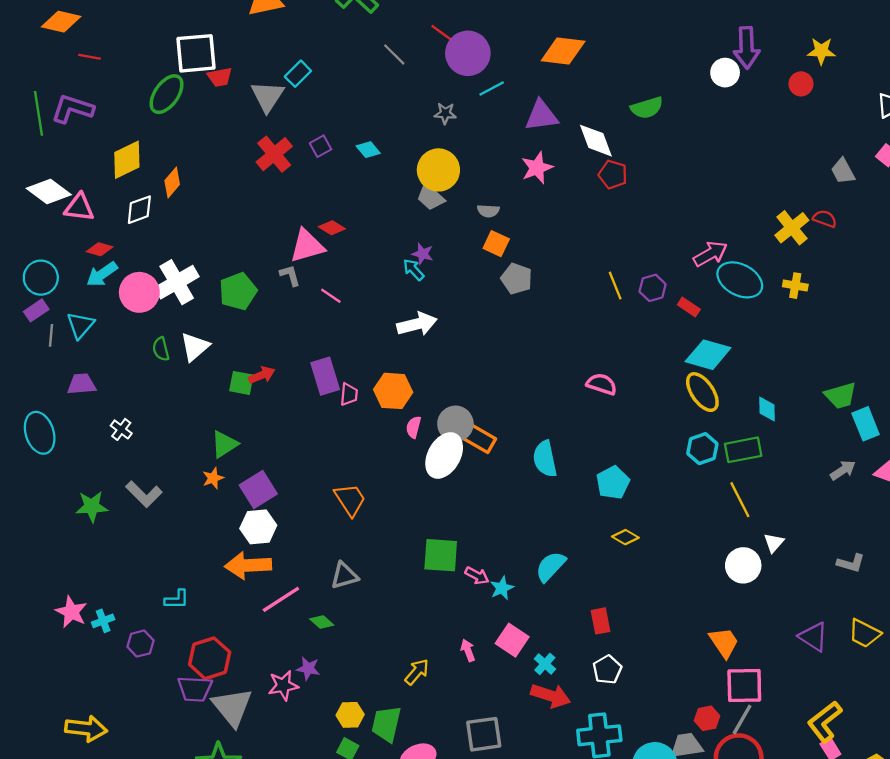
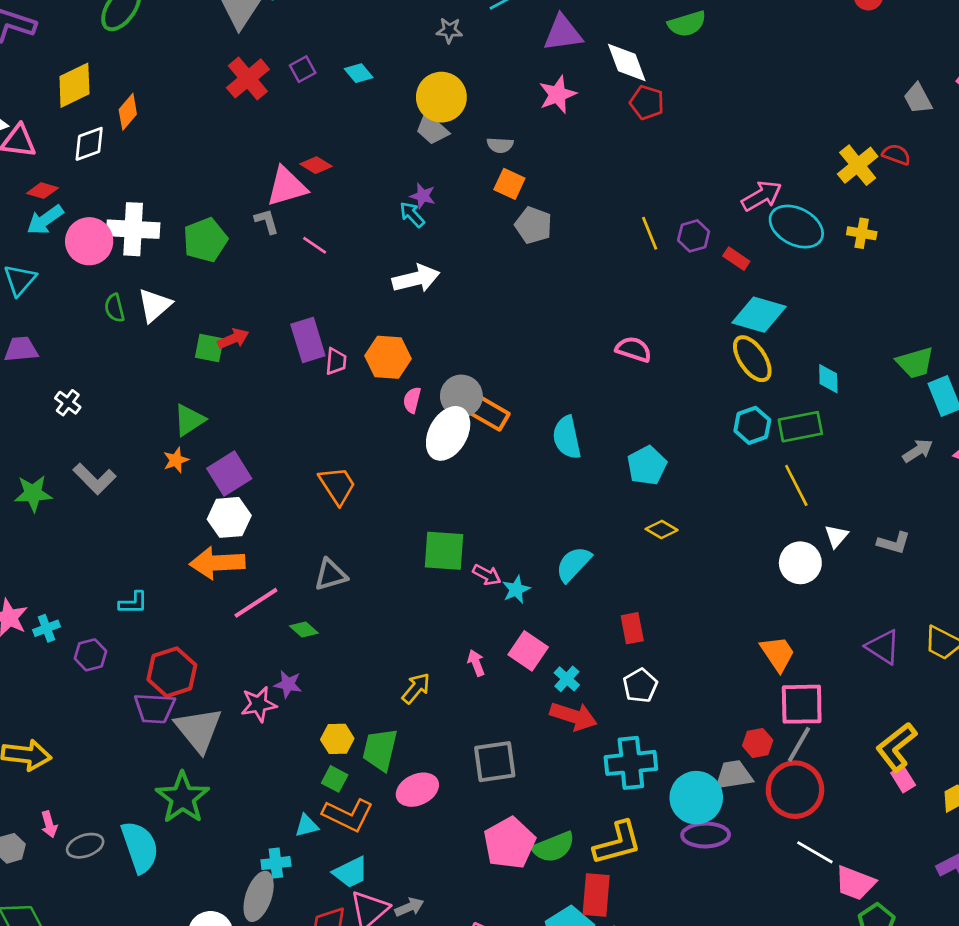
white cross: (177, 282) -> (133, 229), turned 33
gray L-shape: (851, 563) -> (894, 543), moved

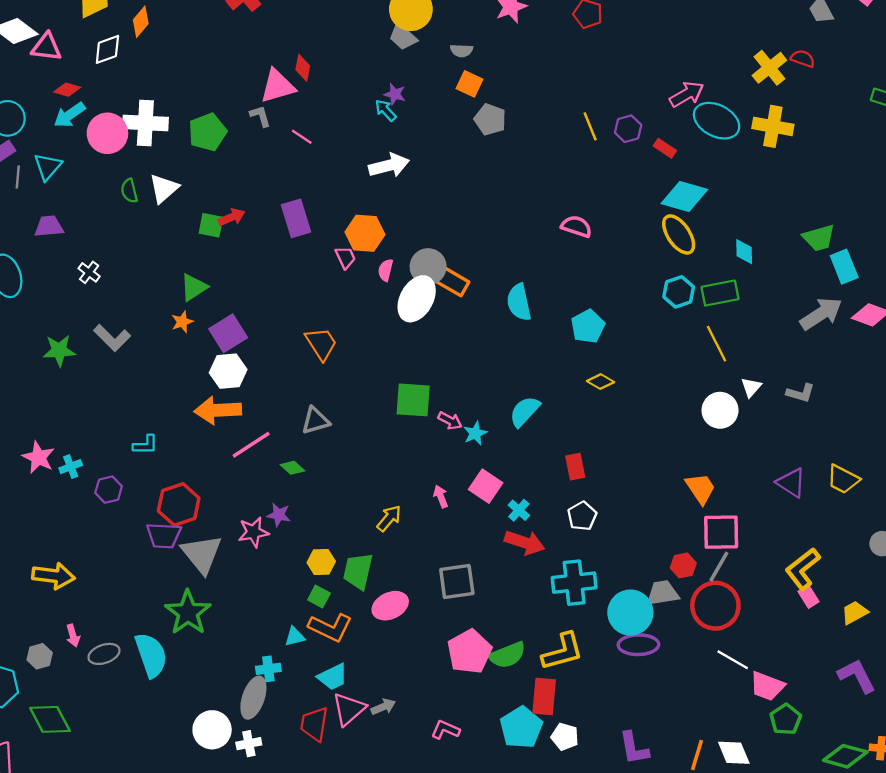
red diamond: (316, 165) -> (303, 68), turned 70
yellow cross: (862, 233) -> (773, 126), size x1.6
pink trapezoid: (336, 361) -> (345, 257), moved, turned -30
gray arrow: (918, 451) -> (821, 314), size x1.6

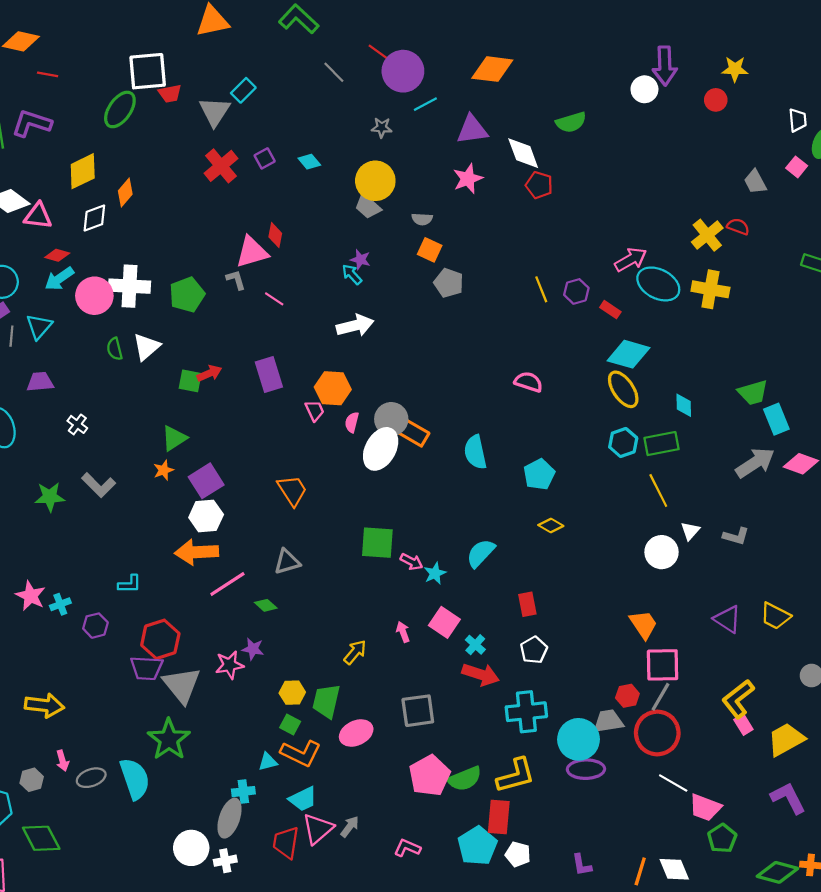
yellow trapezoid: (854, 613) -> (786, 739), size x1.5
gray arrow: (383, 707) -> (350, 827), turned -30
purple L-shape: (634, 748) -> (582, 865), size x0.7

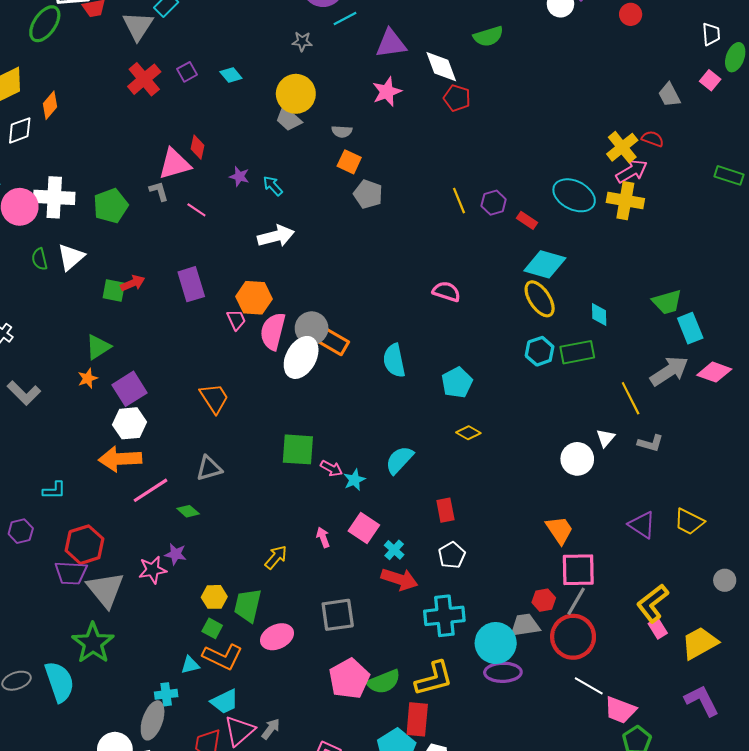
purple star: (360, 260) -> (239, 176), moved
pink arrow: (631, 260) -> (632, 171), moved
pink semicircle: (352, 422) -> (273, 331), size x1.8
yellow line: (658, 490) -> (631, 398), moved

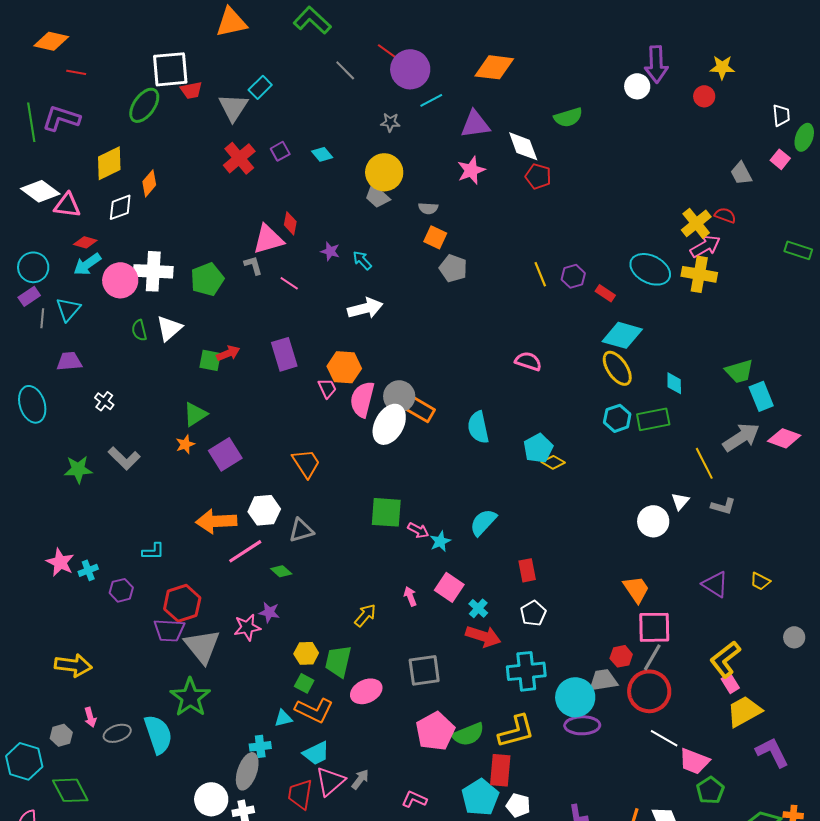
white hexagon: (130, 423) -> (264, 510), moved
yellow diamond: (468, 433) -> (553, 462), moved
yellow trapezoid: (689, 522) -> (760, 581), size x0.7
yellow trapezoid: (700, 643) -> (744, 711), moved

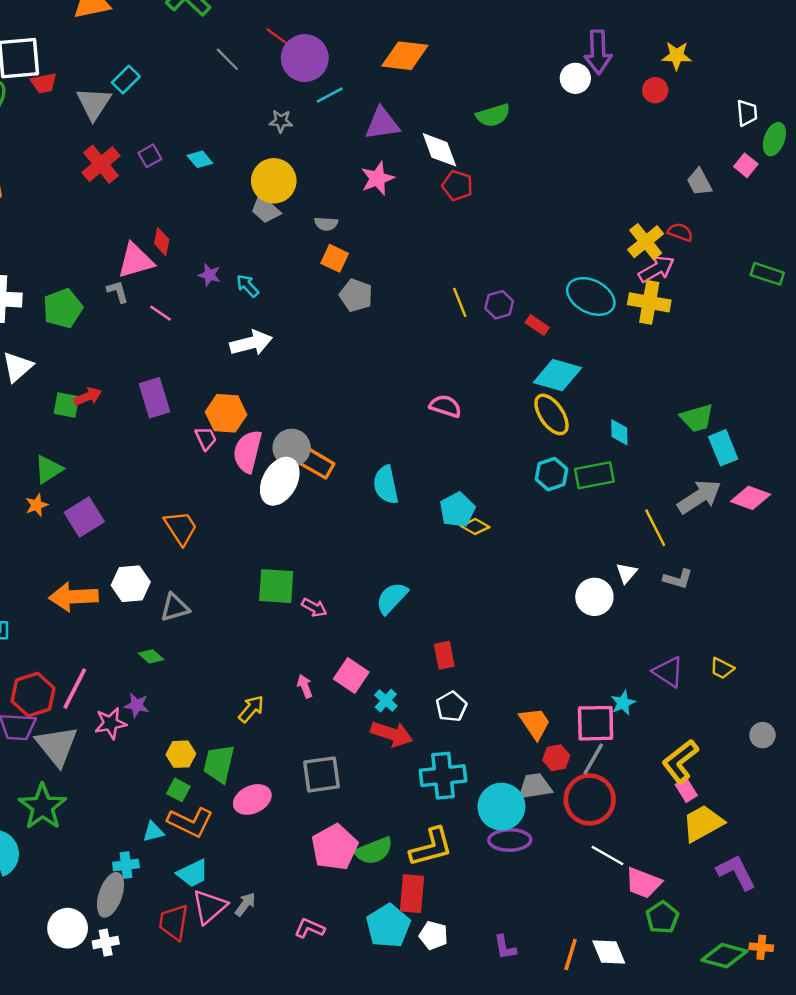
cyan star: (440, 541) -> (623, 703), moved
pink line: (245, 551) -> (75, 689), moved, turned -30
orange trapezoid: (636, 589) -> (535, 723), moved

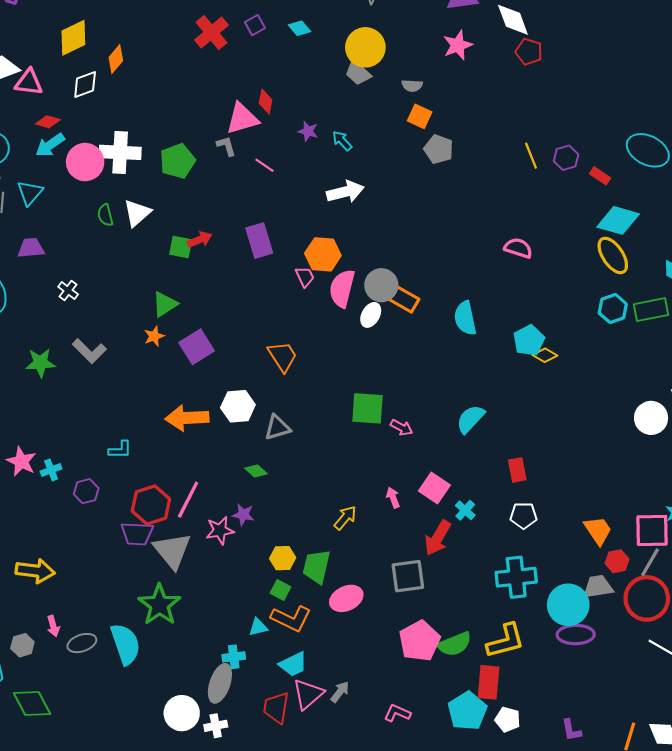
white ellipse: (280, 481) -> (371, 315), size x0.6
white pentagon: (451, 706) -> (524, 516), turned 30
red arrow: (392, 734) -> (438, 538), moved, turned 102

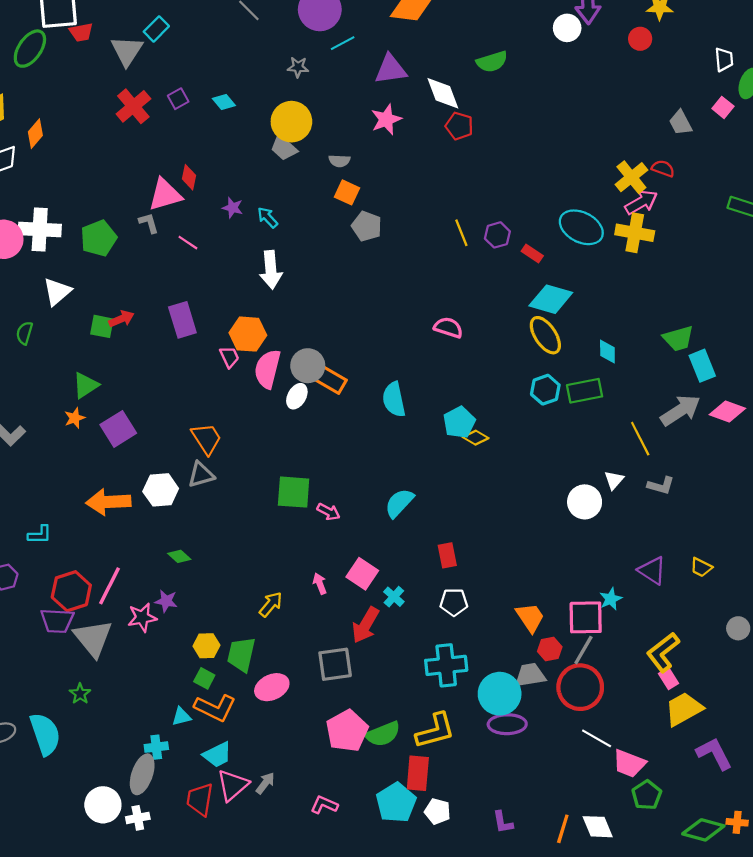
white arrow: (345, 192) -> (271, 270), turned 99
green semicircle: (105, 215) -> (24, 333), moved, turned 30
gray triangle: (277, 427) -> (201, 475), moved
green star: (159, 605) -> (80, 694), size x0.5

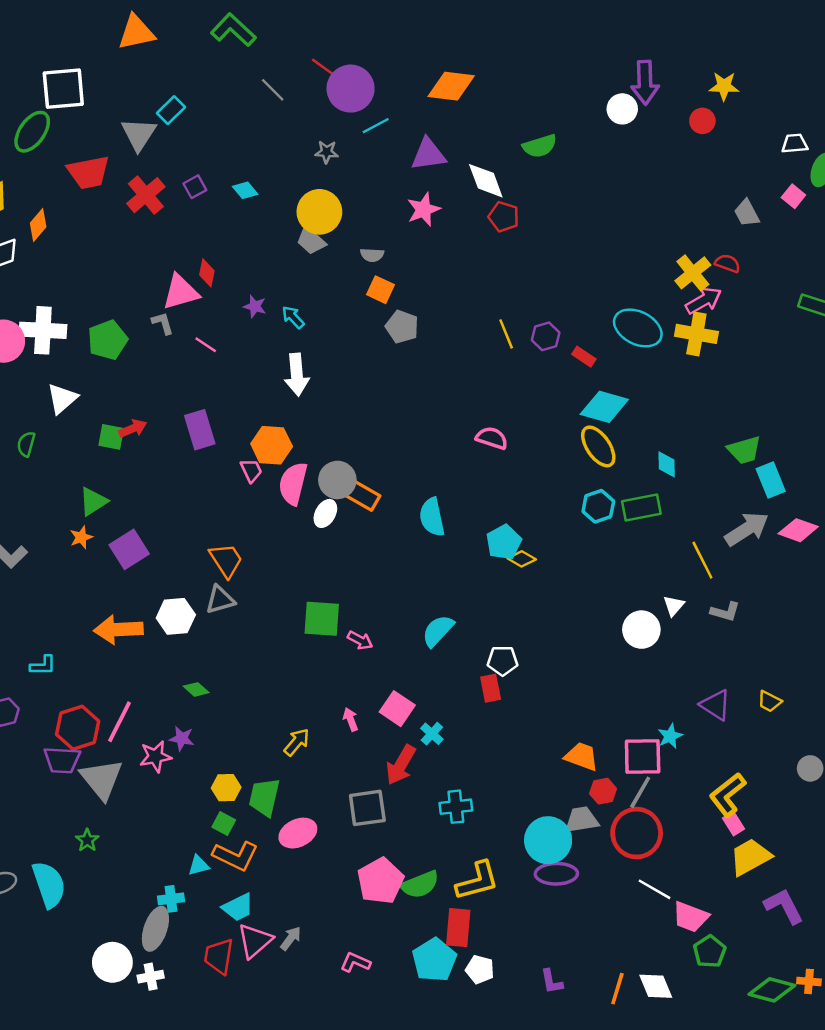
red trapezoid: (81, 32) -> (88, 172), moved, size x1.6
white trapezoid: (724, 59) -> (795, 144), turned -90
white pentagon: (454, 602) -> (503, 661), moved
orange trapezoid: (530, 617) -> (582, 756), turned -36
cyan cross: (446, 665) -> (456, 807), moved, size x0.7

